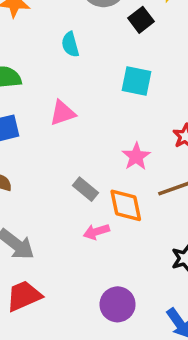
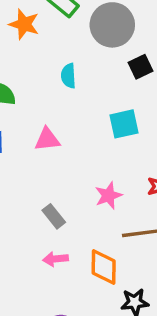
cyan square: (136, 81) -> (124, 124), turned -36
orange diamond: (126, 205) -> (104, 267), moved

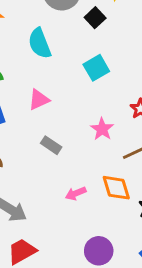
cyan semicircle: (68, 76) -> (40, 43), size x1.5
gray rectangle: (54, 216) -> (51, 145), moved

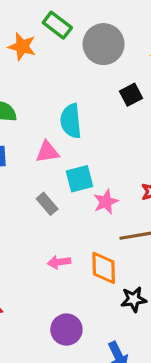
black square: (95, 18) -> (131, 95), moved
cyan semicircle: (40, 43) -> (71, 121), moved
cyan square: (96, 68) -> (80, 179), moved

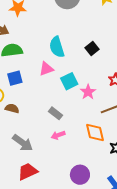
black square: (131, 95) -> (92, 49), moved
gray rectangle: (47, 204) -> (56, 113), moved
pink arrow: (59, 262) -> (58, 135), moved

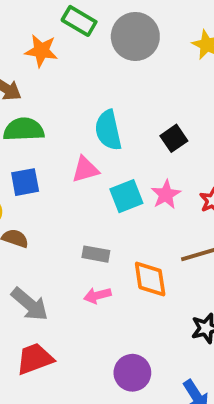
pink star: (88, 92) -> (166, 195), moved
gray rectangle: (56, 113) -> (96, 254), turned -32
orange diamond: (95, 133) -> (150, 279), moved

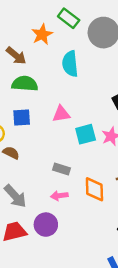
orange star: (41, 51) -> (42, 34), turned 30
cyan semicircle: (108, 130) -> (70, 64), moved
purple circle: (132, 373) -> (46, 225), moved

